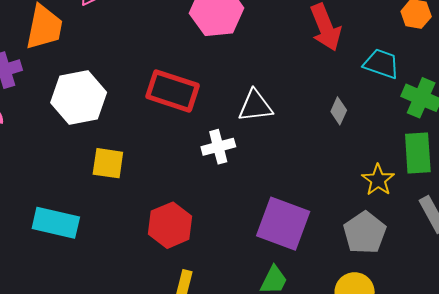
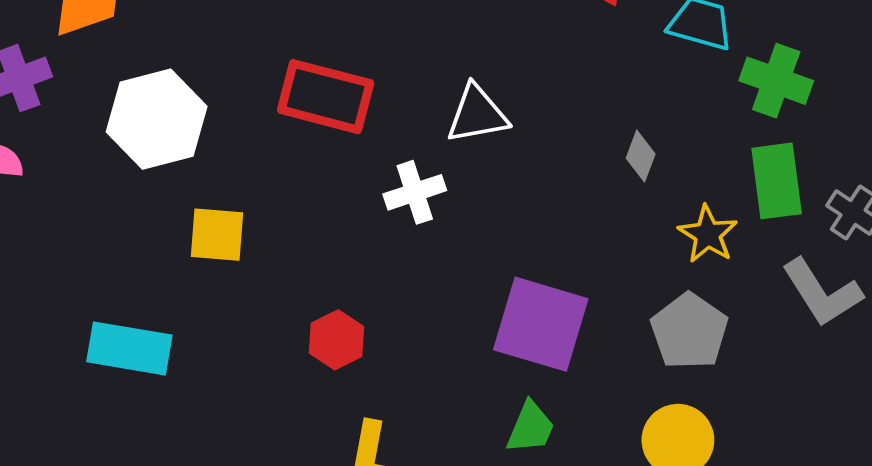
gray diamond: (339, 111) -> (641, 156), moved
red hexagon: (170, 225) -> (336, 340), size x0.7

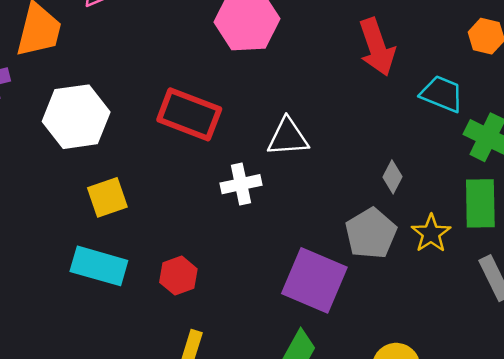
yellow square: (217, 235) -> (107, 197), turned -30
gray pentagon: (689, 331) -> (371, 233), moved
cyan rectangle: (129, 348) -> (99, 266), moved

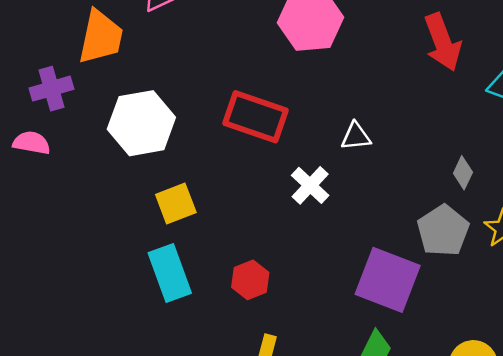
white triangle: (288, 137) -> (356, 136), size x0.7
white cross: (241, 184) -> (310, 185), turned -33
cyan rectangle: (99, 266) -> (170, 273), turned 56

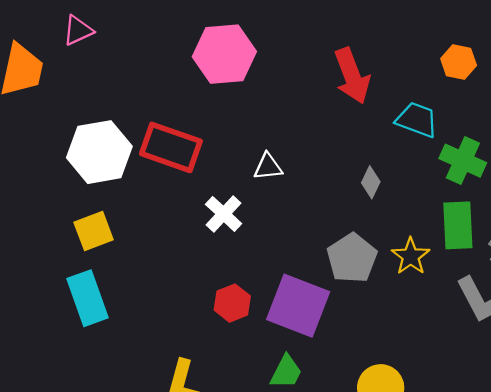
white hexagon: (141, 123) -> (99, 152), moved
gray diamond: (463, 173) -> (371, 182), moved
red hexagon: (250, 280) -> (232, 303), moved

